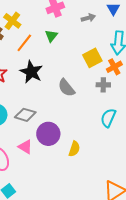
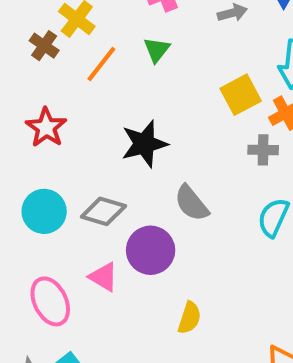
black star: (31, 72) -> (144, 144), moved, turned 30
gray semicircle: (66, 88) -> (191, 203), moved
yellow semicircle: (74, 149) -> (189, 318), moved

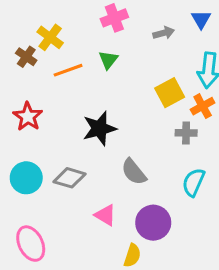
orange line: (101, 64) -> (68, 70), turned 32
purple circle: (151, 250) -> (153, 223), moved
pink triangle: (103, 277) -> (105, 215), moved

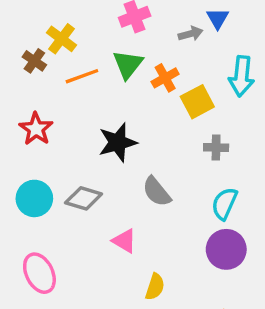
blue triangle: (201, 19) -> (218, 18), moved
green triangle: (108, 60) -> (128, 64), size x1.4
orange cross: (203, 106) -> (165, 78), moved
purple circle: (153, 223) -> (226, 249), moved

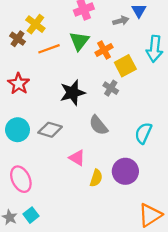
gray cross: (216, 148) -> (111, 88), moved, turned 32
purple circle: (226, 249) -> (125, 171), moved
yellow semicircle: (155, 287) -> (96, 178), moved

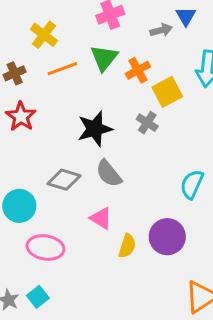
brown cross: (18, 39) -> (15, 73), moved, turned 32
gray semicircle: (98, 125) -> (109, 174), moved
cyan circle: (18, 130) -> (19, 206), moved
pink ellipse: (21, 179) -> (45, 248), moved, turned -55

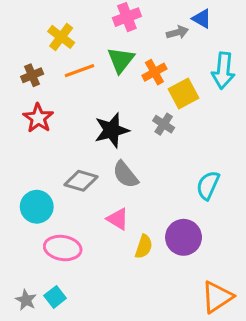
blue triangle: (186, 16) -> (202, 19), turned -30

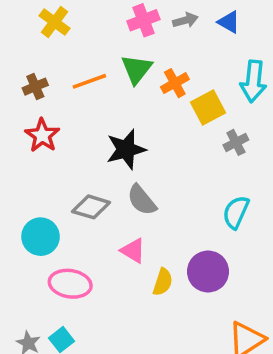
gray arrow: (177, 32) -> (185, 20), moved
yellow cross: (61, 37) -> (54, 22), moved
gray cross: (164, 124) -> (236, 142), moved, turned 30

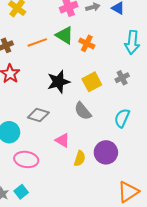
green triangle: (136, 69) -> (65, 35), turned -36
orange cross: (175, 83) -> (87, 43), turned -35
yellow square: (208, 108) -> (92, 82), moved
gray semicircle: (142, 200) -> (83, 111), moved

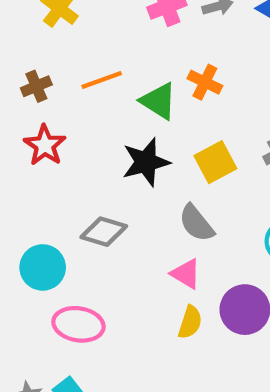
green triangle: (65, 35) -> (159, 101), moved
pink triangle: (63, 140) -> (186, 274), moved

